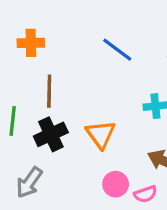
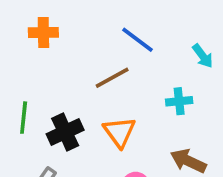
brown line: (49, 91) -> (112, 78), moved, turned 60

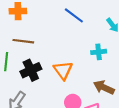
brown line: (112, 78) -> (23, 41), moved, turned 36

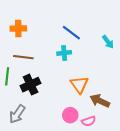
cyan cross: (99, 52) -> (64, 53), moved
orange triangle: (63, 70) -> (79, 85), moved

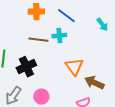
orange cross: (18, 29) -> (36, 12), moved
brown line: (23, 57) -> (38, 40), moved
pink circle: (70, 115) -> (41, 97), moved

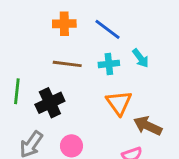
cyan arrow: (102, 25) -> (141, 58), moved
cyan cross: (59, 36) -> (109, 64), moved

